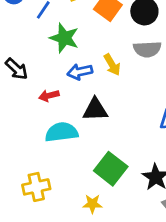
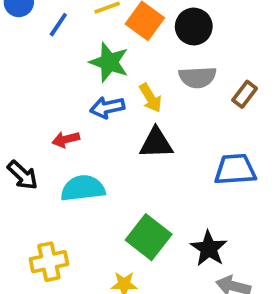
green star: (64, 38) -> (109, 62), moved
black arrow: (17, 69) -> (23, 175), moved
black triangle: (95, 110) -> (156, 143), moved

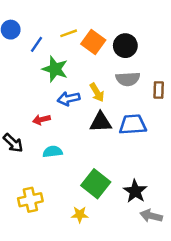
green star: (109, 62) -> (55, 69), moved
brown rectangle: (245, 94) -> (159, 90), turned -35
blue trapezoid: (235, 169) -> (133, 125), moved
cyan semicircle: (83, 188) -> (53, 152), size x0.7

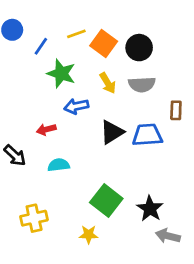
brown rectangle: (159, 90) -> (176, 110), moved
yellow arrow: (97, 92) -> (108, 83), moved
black triangle: (101, 122) -> (112, 132), turned -30

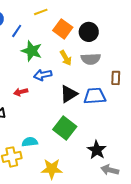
yellow line: (76, 34) -> (41, 12), moved
cyan semicircle: (59, 165) -> (30, 142), moved
green square: (106, 200) -> (65, 128), moved
yellow star: (89, 235) -> (52, 169), size x1.5

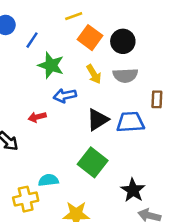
yellow line: (41, 12) -> (74, 16), moved

